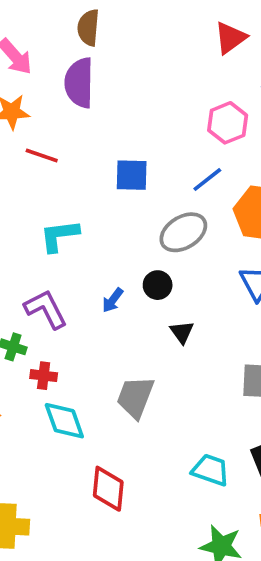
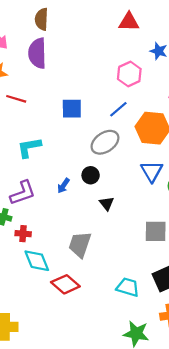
red triangle: (230, 38) -> (129, 22), turned 40
purple L-shape: (46, 309) -> (23, 193), turned 100
red diamond: (108, 489) -> (65, 284), moved, turned -52

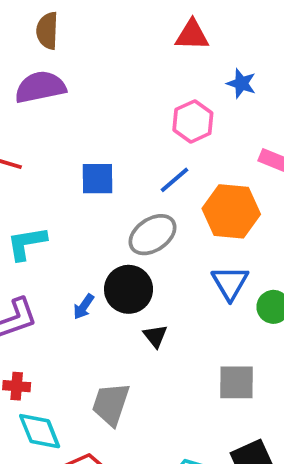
purple semicircle: (37, 53) -> (40, 87), turned 80
black circle: (91, 175) -> (129, 289), size x1.6

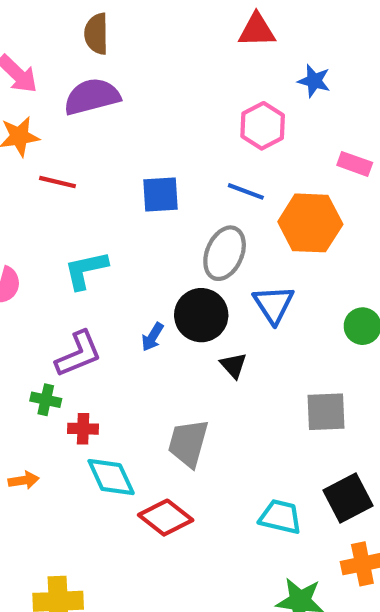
blue line: (175, 180) -> (246, 191), turned 64
gray ellipse: (152, 235) -> (225, 253), turned -30
blue triangle: (230, 283) -> (274, 304), moved

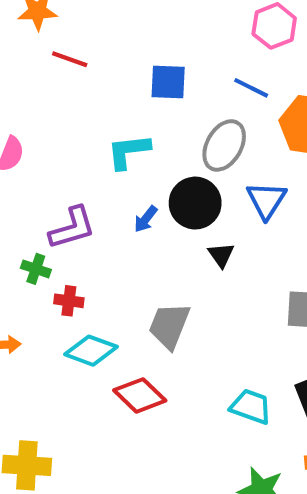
cyan L-shape: (86, 270) -> (128, 151), moved
cyan diamond: (111, 477) -> (91, 351), turned -51

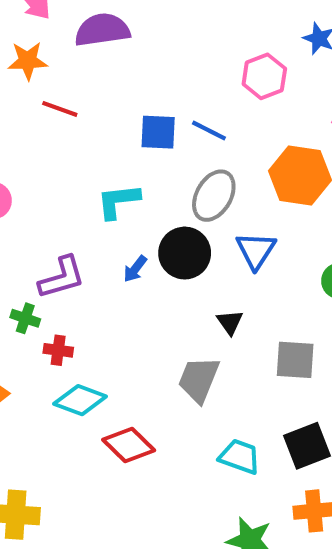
blue line: (251, 88) -> (209, 130), moved
black triangle: (221, 255) -> (230, 322), moved
gray trapezoid: (169, 326) -> (199, 380), moved

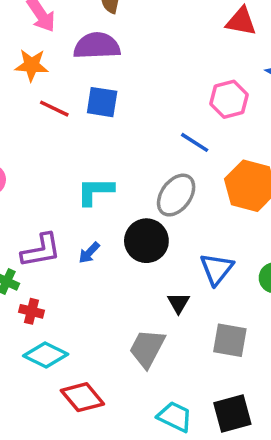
blue line: (209, 130) -> (195, 142), moved
blue square: (158, 132) -> (102, 102), moved
blue triangle: (256, 250) -> (217, 269), moved
blue arrow: (135, 269) -> (89, 253), moved

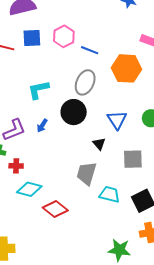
pink hexagon: (229, 99) -> (64, 36), moved
cyan trapezoid: (175, 417) -> (110, 194), moved

